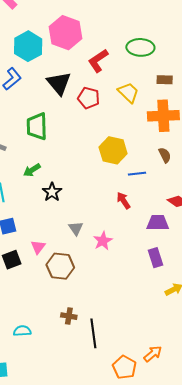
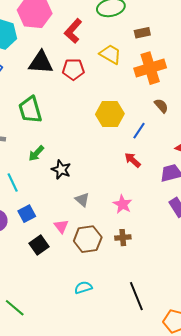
black triangle: (59, 83) -> (41, 62), turned -32
blue line: (137, 174) -> (139, 131), turned -36
gray triangle: (76, 228) -> (82, 200), moved
brown cross: (69, 316) -> (123, 238), moved
cyan semicircle: (22, 331) -> (83, 288), moved

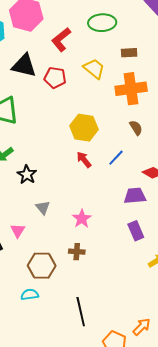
blue line: (139, 131) -> (116, 158), moved
red arrow: (133, 160) -> (84, 160), moved
brown hexagon: (88, 239) -> (42, 266), moved

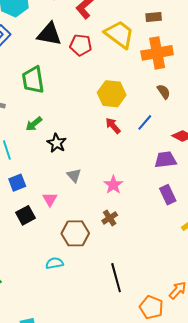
yellow trapezoid: (94, 69) -> (119, 34), size x1.4
brown cross: (77, 252) -> (110, 218), turned -35
cyan semicircle: (30, 295) -> (54, 263), moved

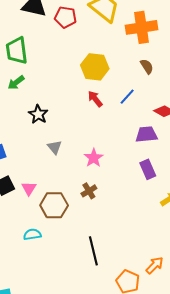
green arrow: (34, 124) -> (16, 83), moved
pink triangle: (50, 199) -> (29, 188), moved

